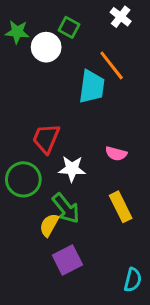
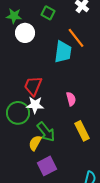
white circle: (46, 47) -> (25, 33), moved
pink semicircle: (116, 154) -> (71, 99), moved, turned -120
white star: (72, 169) -> (35, 105), moved

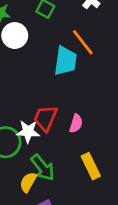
red trapezoid: (33, 86) -> (45, 118), moved
pink semicircle: (71, 99) -> (76, 123), turned 32

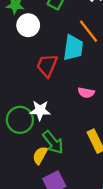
red trapezoid: (45, 118) -> (47, 65), moved
pink semicircle: (76, 123) -> (86, 93), moved, turned 84

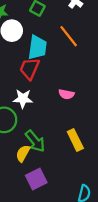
cyan trapezoid: (73, 48) -> (37, 47), moved
white star: (40, 110) -> (23, 99), moved

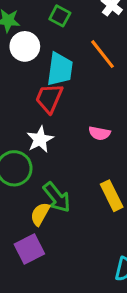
white star: (23, 99) -> (40, 139), turned -30
purple square: (36, 179) -> (29, 249), moved

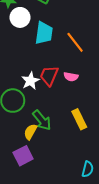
orange line: (103, 54) -> (75, 42), moved
red trapezoid: (49, 98) -> (49, 76), moved

